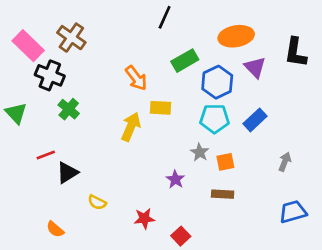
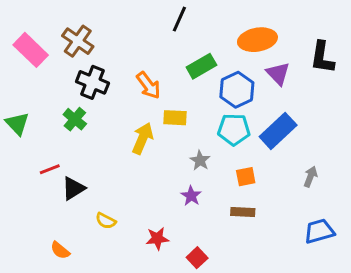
black cross: (50, 75) -> (92, 82), moved
blue rectangle: (255, 120) -> (278, 131), size x1.4
gray star: (200, 152) -> (200, 160), moved

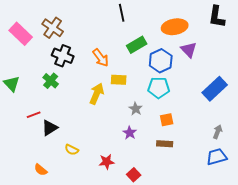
black line: (179, 19) -> (122, 13), turned -36
black L-shape: (322, 57) -> (217, 17), moved
blue rectangle: (278, 131) -> (215, 89), moved
gray arrow: (310, 177) -> (218, 132), moved

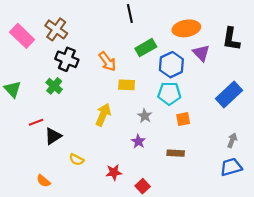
black L-shape: (217, 17) -> (231, 39), moved
yellow arrow: (97, 94) -> (103, 115), moved
orange square: (167, 120) -> (183, 119), moved

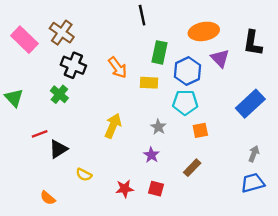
green rectangle: (146, 48) -> (160, 52), turned -48
yellow rectangle: (127, 85) -> (149, 83), moved
brown rectangle: (176, 153) -> (192, 168), turned -49
red square: (143, 186) -> (156, 189), moved, turned -32

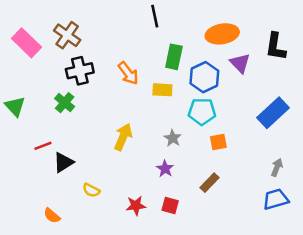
black cross: (73, 65) -> (80, 71), turned -35

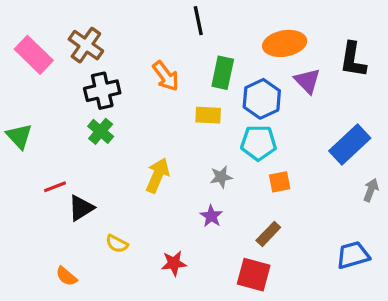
orange arrow: (128, 73) -> (166, 76), moved
green cross: (65, 103) -> (101, 131), moved
gray star: (173, 138) -> (221, 177), turned 30
gray arrow: (277, 167) -> (371, 190), moved
red square: (170, 206) -> (254, 275), moved, size x1.5

